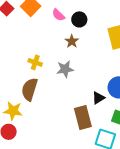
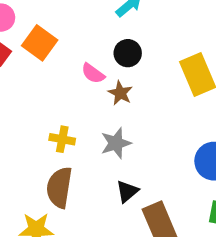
pink semicircle: (58, 15) -> (93, 73), moved
black triangle: (98, 98) -> (127, 191), moved

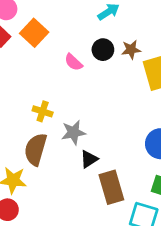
brown star: (120, 93) -> (131, 50), moved, turned 30
gray star: (116, 143) -> (73, 132), moved

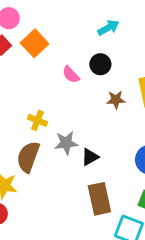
brown star: (131, 50) -> (116, 100), moved
black triangle: (89, 159) -> (90, 157), moved

